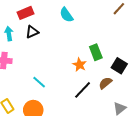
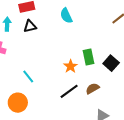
black square: (119, 66) -> (111, 63), moved

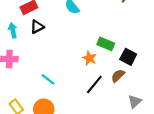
green rectangle: (88, 57) -> (106, 44), turned -42
black square: (111, 63) -> (128, 57), moved

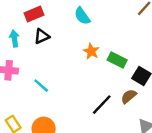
orange star: (89, 58) -> (91, 51), moved
cyan line: (48, 79) -> (41, 86), moved

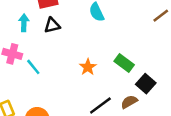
orange star: (91, 51) -> (88, 67), moved
cyan line: (41, 86) -> (33, 67), moved

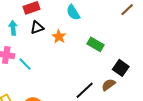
green rectangle: (124, 63) -> (95, 44), moved
orange star: (88, 67) -> (59, 37), moved

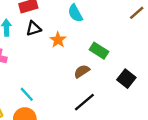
cyan line: (25, 64) -> (27, 94), moved
brown semicircle: (108, 85) -> (82, 71), moved

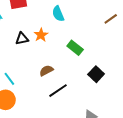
black triangle: (34, 28) -> (22, 39), moved
brown semicircle: (82, 71) -> (46, 71), moved

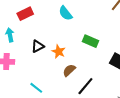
orange star: (41, 35) -> (59, 52), moved

